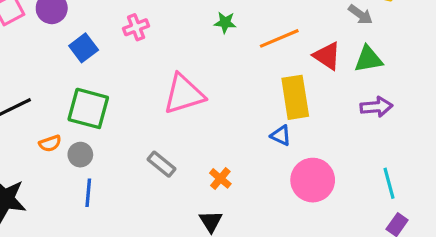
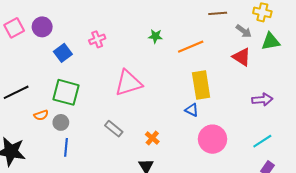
red triangle: (327, 56) -> (242, 57), moved
green triangle: (368, 59) -> (271, 41), moved
purple arrow: (376, 107) -> (262, 100), moved
cyan line: (389, 183) -> (262, 141), turned 72

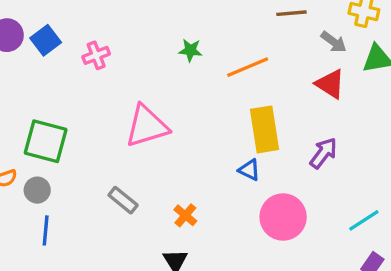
blue square: (63, 53) -> (46, 40), moved
purple arrow: (262, 100) -> (323, 153), moved, turned -48

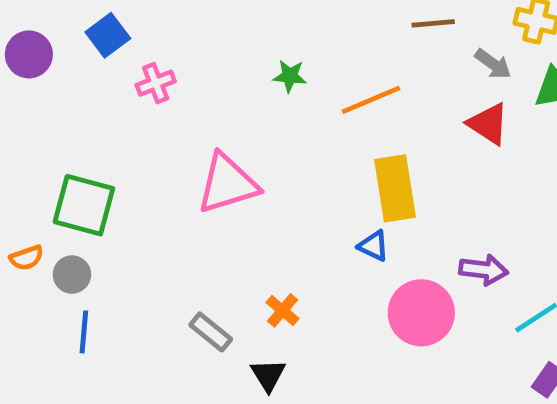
blue square: (46, 40) -> (108, 35), moved
purple arrow: (323, 153) -> (483, 270), moved, turned 60
gray rectangle: (123, 200) -> (211, 332), moved

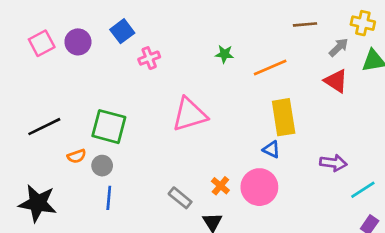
gray arrow: (493, 64) -> (339, 47), turned -80
pink circle: (421, 313) -> (259, 187), moved

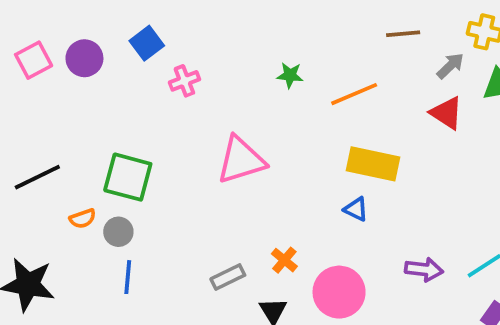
yellow rectangle: (284, 117) -> (373, 164), turned -69
purple arrow: (333, 163) -> (424, 269), moved
pink circle: (259, 187) -> (339, 292), moved
gray rectangle: (180, 198) -> (228, 277), turned -65

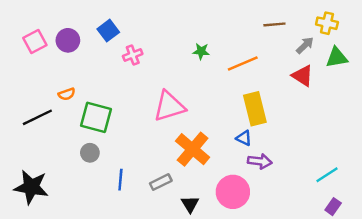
yellow rectangle: (373, 164) -> (255, 109), turned 64
orange semicircle: (83, 219) -> (67, 94), moved
orange cross: (284, 260) -> (193, 149), moved, size x2.0
purple arrow: (424, 269) -> (260, 161), moved
blue line: (128, 277) -> (120, 180), moved

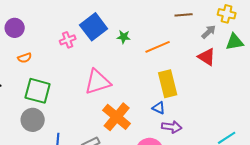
blue square: (108, 31) -> (94, 27), moved, size x1.5
orange semicircle: (67, 94) -> (25, 58), moved
gray circle: (90, 153) -> (33, 120), size x1.5

